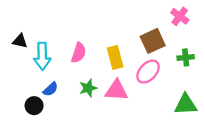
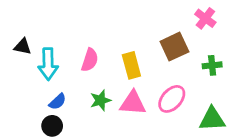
pink ellipse: (148, 72) -> (172, 99), moved
black circle: (34, 106) -> (52, 126), moved

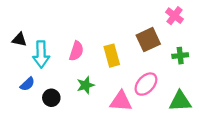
blue semicircle: (58, 102) -> (27, 84), moved
pink triangle: (133, 103) -> (121, 101), moved
black circle: (52, 126) -> (51, 98), moved

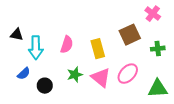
pink triangle: (121, 101) -> (101, 78), moved, turned 35

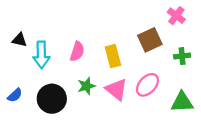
blue semicircle: (24, 74) -> (15, 95), moved
black circle: (45, 86) -> (52, 99), size x1.6

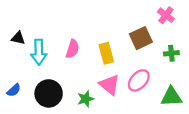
green star: (86, 86) -> (86, 99), moved

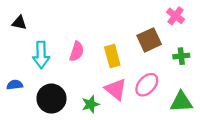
black triangle: (18, 38) -> (19, 23), moved
blue semicircle: (14, 90) -> (15, 85), moved, turned -144

